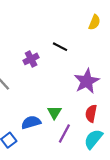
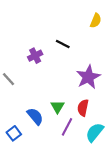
red semicircle: (91, 113) -> (83, 108), moved
blue semicircle: (31, 122) -> (35, 116), turned 66

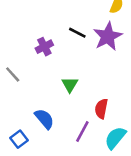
purple star: (88, 77) -> (108, 36), moved
green triangle: (57, 107) -> (70, 85), moved

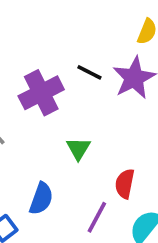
purple cross: (44, 47) -> (41, 93), size x1.6
blue semicircle: (44, 119) -> (41, 199), turned 60

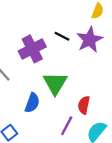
green triangle: (78, 148) -> (55, 83), size x1.6
blue semicircle: (41, 199) -> (32, 103), moved

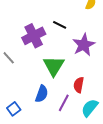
purple star: (90, 40) -> (84, 45), moved
blue semicircle: (32, 103) -> (42, 94), moved

